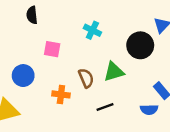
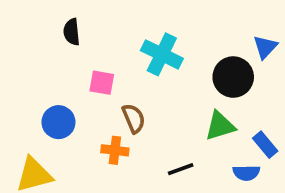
cyan cross: (92, 30) -> (162, 54), size x1.5
green triangle: (114, 72) -> (220, 126), moved
brown semicircle: (86, 78) -> (134, 118), moved

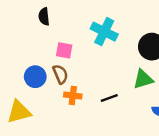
brown semicircle: (134, 118) -> (60, 74), moved
black line: (181, 169) -> (109, 98), moved

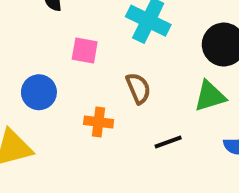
brown semicircle: (60, 74) -> (138, 88), moved
black line: (109, 98) -> (168, 142), moved

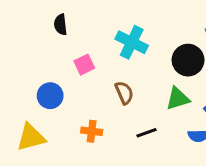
pink square: (85, 50) -> (84, 65), turned -36
orange cross: (99, 122) -> (92, 131), moved

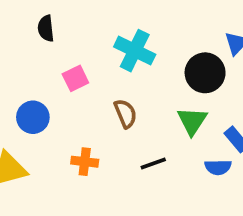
green triangle: (178, 99) -> (192, 121), turned -40

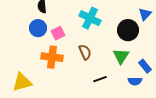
blue circle: (33, 117) -> (38, 28), moved
orange cross: (85, 162) -> (52, 57), moved, size x1.5

